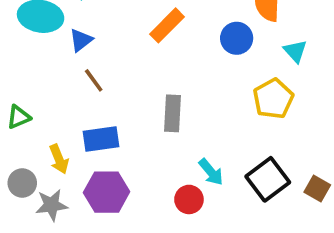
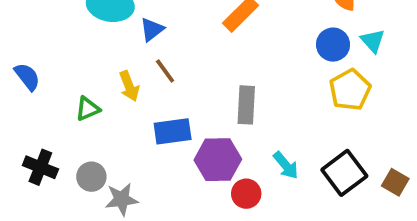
blue circle: (237, 38) -> (333, 45), moved
yellow arrow: (59, 159) -> (129, 86), moved
purple hexagon: (107, 192) -> (218, 160), moved
red circle: (189, 199) -> (246, 194), moved

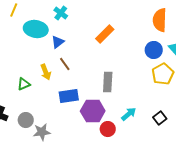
cyan arrow: (286, 165) -> (129, 114), turned -91
black square: (344, 173) -> (160, 118), size x0.6

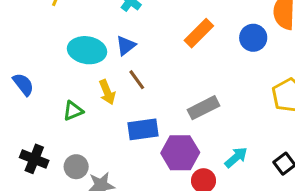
cyan ellipse: (36, 29) -> (87, 50), moved
blue circle: (154, 50) -> (253, 38), moved
gray rectangle: (108, 82) -> (204, 108), turned 60

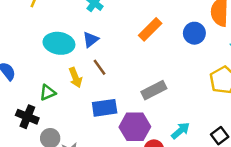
black cross: (34, 159) -> (27, 117), moved

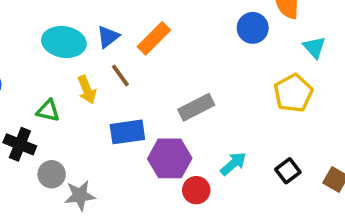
orange rectangle: (150, 29) -> (154, 38), moved
green triangle: (48, 93) -> (48, 111), turned 36

